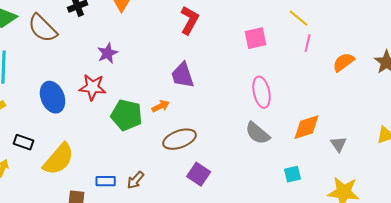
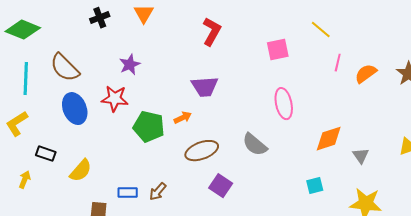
brown semicircle: (43, 28) -> (65, 68), moved
pink line: (308, 43) -> (338, 63), moved
purple trapezoid: (183, 75) -> (205, 87), turned -76
gray semicircle: (258, 133) -> (255, 145), moved
yellow semicircle: (59, 159) -> (81, 171), size x0.7

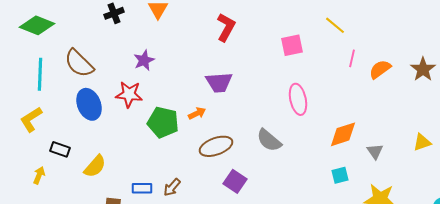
cyan square: (315, 186) -> (340, 175), moved

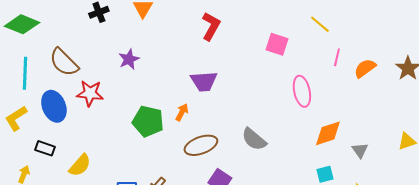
pink square: (292, 45) -> (277, 44), turned 30
red star: (129, 94) -> (90, 93), moved
pink ellipse: (298, 99) -> (302, 91), moved
blue ellipse: (89, 104) -> (54, 106), moved
orange arrow: (197, 113) -> (182, 112), turned -36

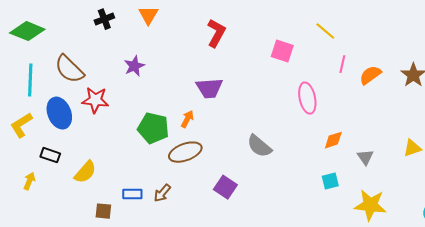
orange diamond: (328, 133) -> (333, 140), size x0.7
brown ellipse: (201, 145) -> (185, 152), moved

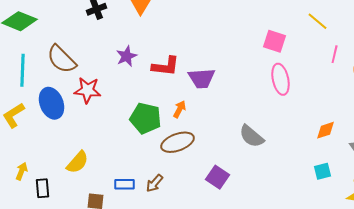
red L-shape: (216, 33) -> (166, 66), moved, turned 68
pink ellipse: (307, 98) -> (281, 79), moved
black rectangle: (50, 155) -> (43, 188), moved, turned 66

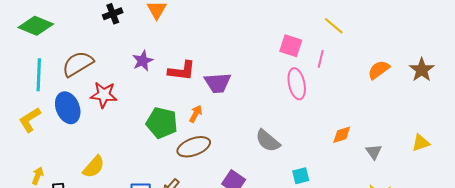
pink line: (335, 54) -> (321, 59), moved
brown semicircle: (62, 59) -> (78, 64), turned 104
cyan square: (323, 171) -> (301, 176), moved

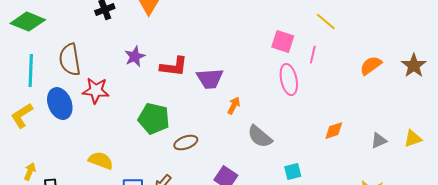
brown semicircle: (78, 64) -> (70, 60), turned -68
orange arrow: (196, 114) -> (234, 106), moved
brown ellipse: (194, 147) -> (186, 143), size x0.7
gray triangle: (374, 152) -> (379, 141), moved, turned 42
yellow semicircle: (94, 167) -> (101, 161), moved, turned -110

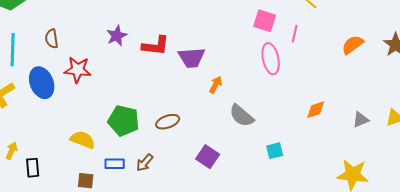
brown semicircle: (70, 60) -> (52, 39), size x0.6
green pentagon: (154, 119) -> (124, 121), moved

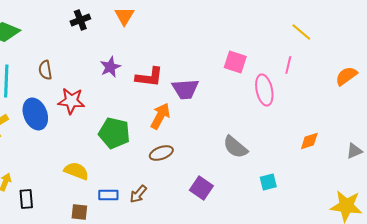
pink square: (265, 21) -> (235, 62), moved
orange arrow: (216, 85) -> (160, 116), moved, size x1.5
green pentagon: (124, 121) -> (114, 133), moved

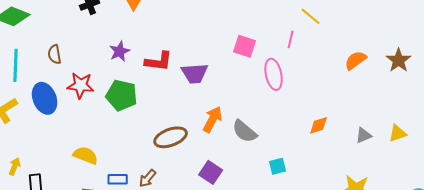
pink line: (288, 65) -> (291, 39), moved
orange arrow: (160, 116) -> (213, 119), moved
green pentagon: (114, 133) -> (122, 95), moved
brown ellipse: (161, 153) -> (171, 137), size x1.4

